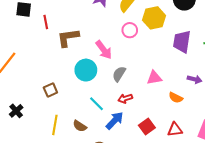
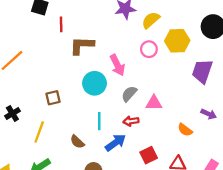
pink triangle: (154, 78) -> (154, 103), moved
cyan line: (96, 104) -> (99, 121), turned 35
yellow line: (55, 125) -> (39, 132), moved

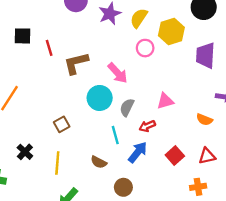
gray semicircle: (129, 94) -> (127, 107), moved

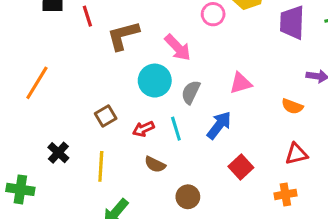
red arrow: (147, 126) -> (143, 129), moved
blue arrow: (138, 152) -> (219, 125), moved
red square: (175, 156) -> (241, 167), moved

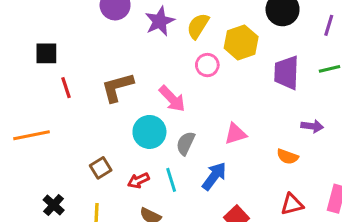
red line: (87, 16) -> (66, 88), moved
orange line: (37, 83) -> (31, 135), turned 48

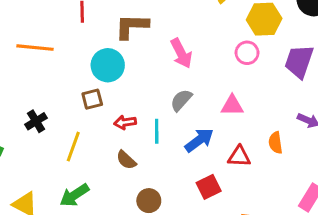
pink circle: (207, 65) -> (247, 53), moved
cyan circle: (149, 132) -> (108, 65), moved
orange semicircle: (287, 157) -> (276, 143), turned 45
red triangle: (292, 204) -> (239, 157), moved

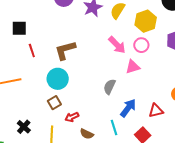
pink arrow: (181, 53) -> (117, 45), moved
pink triangle: (232, 106) -> (133, 67), moved
red arrow: (125, 122) -> (72, 117), moved
cyan line: (157, 131) -> (114, 127), moved

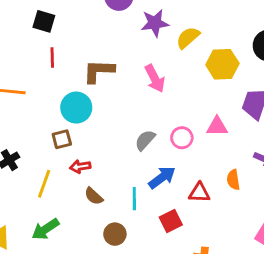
pink arrow: (117, 45) -> (155, 79), moved
pink circle: (141, 45) -> (182, 138), moved
pink triangle: (133, 67) -> (217, 126), moved

